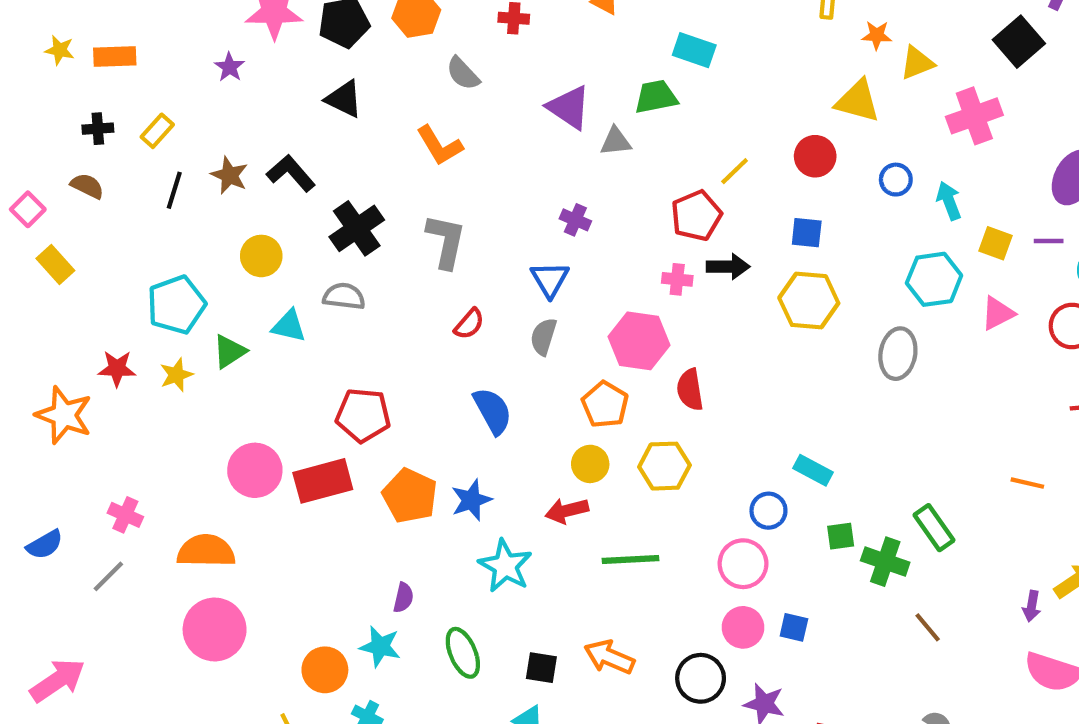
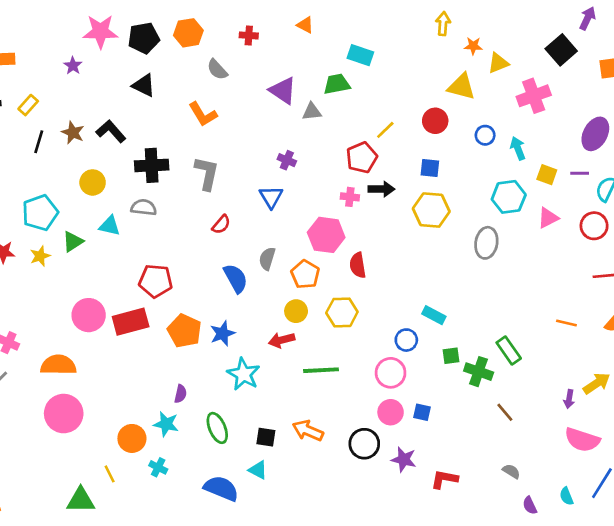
black cross: (357, 228) -> (152, 165), turned 32
gray semicircle: (544, 337) -> (267, 259), moved

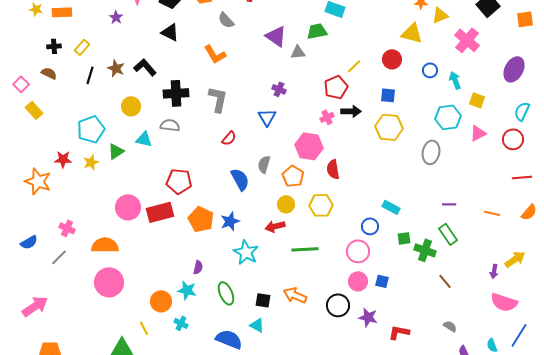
pink cross: (534, 96) -> (467, 40), turned -30
purple line: (580, 173) -> (449, 204), moved
pink cross: (350, 197) -> (327, 117), turned -32

